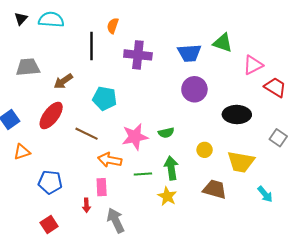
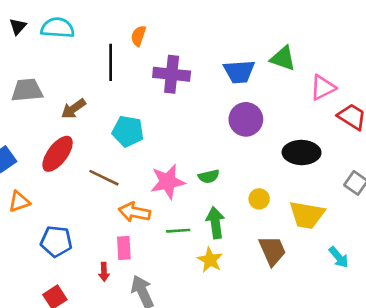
brown trapezoid: (215, 189) -> (272, 251), turned 50

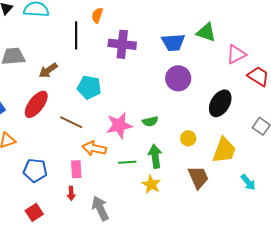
black ellipse: (302, 152) -> (220, 103), turned -60
yellow trapezoid: (307, 215) -> (224, 150), turned -80
pink rectangle: (124, 248) -> (76, 169), moved

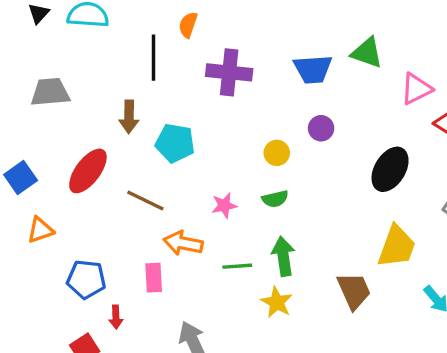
brown arrow: (48, 70) -> (129, 117), moved, turned -54
purple circle: (178, 78) -> (321, 128), size x0.6
pink star: (119, 125) -> (224, 205), size x0.6
yellow circle: (188, 138) -> (277, 153), moved
red arrow: (71, 193) -> (116, 317), moved

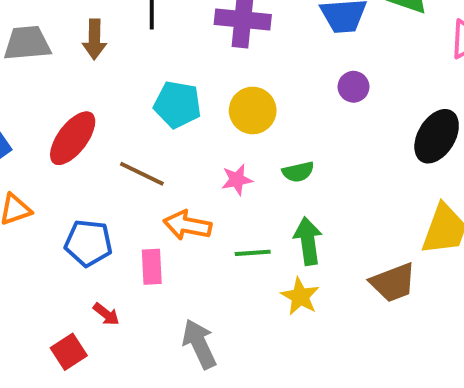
brown arrow: (129, 117) -> (94, 39), moved
yellow circle: (277, 153) -> (253, 110), moved, size x1.5
blue pentagon: (86, 279) -> (88, 243), moved
brown trapezoid: (354, 291) -> (393, 283), turned 93
red arrow: (116, 317) -> (106, 314), turned -50

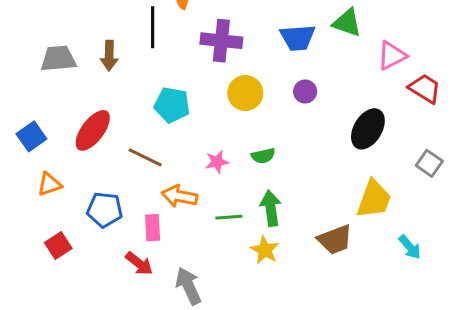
yellow circle: (253, 110) -> (245, 93), moved
red arrow: (106, 314) -> (139, 264), moved, size x1.4
red square: (69, 352) -> (58, 246), moved

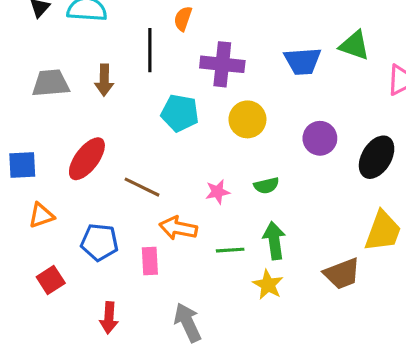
purple circle: (305, 92) -> (320, 138), moved, size x1.4
cyan pentagon: (172, 105) -> (180, 113), moved
blue square: (31, 136) -> (22, 165), turned 32
red arrow: (139, 264) -> (109, 318), moved, turned 56

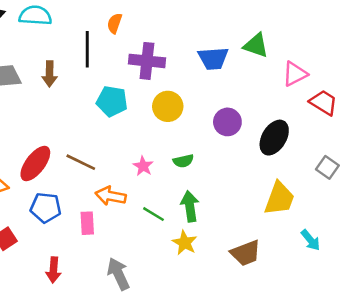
red ellipse: (87, 159) -> (35, 163), moved
pink star: (218, 192) -> (143, 166), turned -30
green line: (230, 250) -> (153, 214), turned 35
brown trapezoid: (342, 274) -> (246, 253), moved

